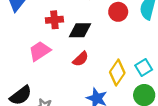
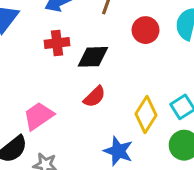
pink trapezoid: (40, 51) -> (39, 116), moved

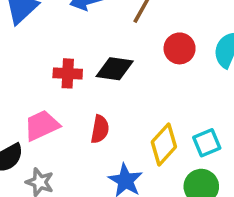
red cross: (57, 43) -> (68, 73), moved
red semicircle: (95, 97) -> (100, 129), moved, turned -45

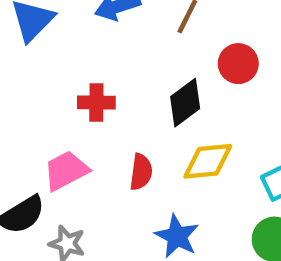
black diamond: (115, 69) -> (185, 103), moved, turned -42
yellow diamond: (164, 144) -> (208, 161), moved, turned 45

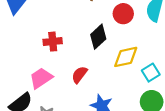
yellow diamond: (208, 161) -> (126, 57), moved
red semicircle: (141, 172) -> (79, 75), turned -144

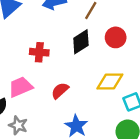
black diamond: (98, 37) -> (81, 42), moved

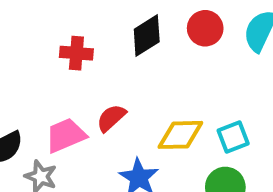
yellow diamond: (110, 81) -> (180, 135), moved
pink trapezoid: (20, 87) -> (66, 135), moved

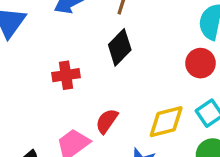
red circle: (205, 28) -> (200, 63), moved

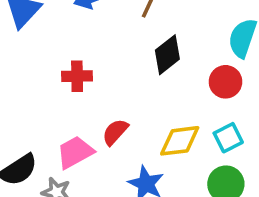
black diamond: (120, 47) -> (167, 55), moved

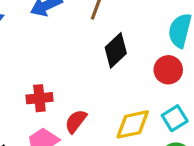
red cross: (77, 76) -> (39, 98), moved

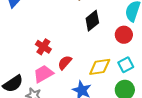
red cross: (39, 98) -> (43, 47), turned 35

